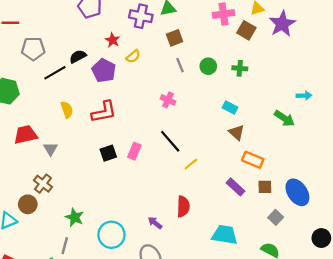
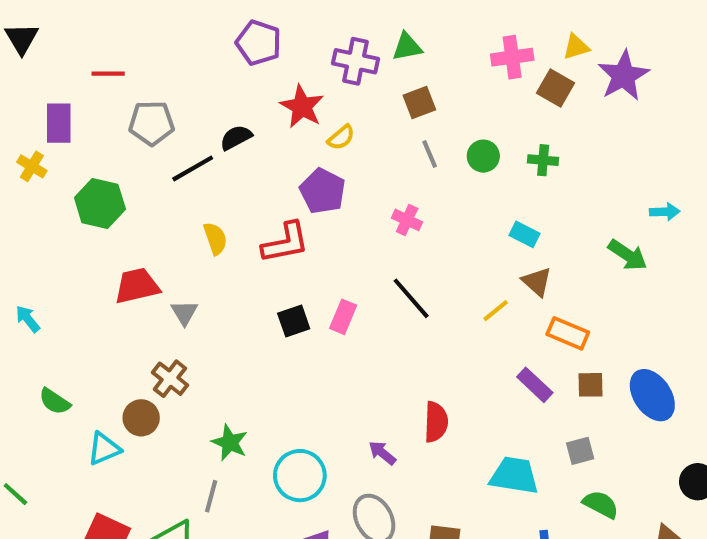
red star: (113, 40) -> (302, 107), size x1.5
purple pentagon: (104, 71) -> (323, 191), moved
yellow line: (191, 164) -> (496, 311), moved
gray square: (276, 217) -> (580, 451), moved, turned 32

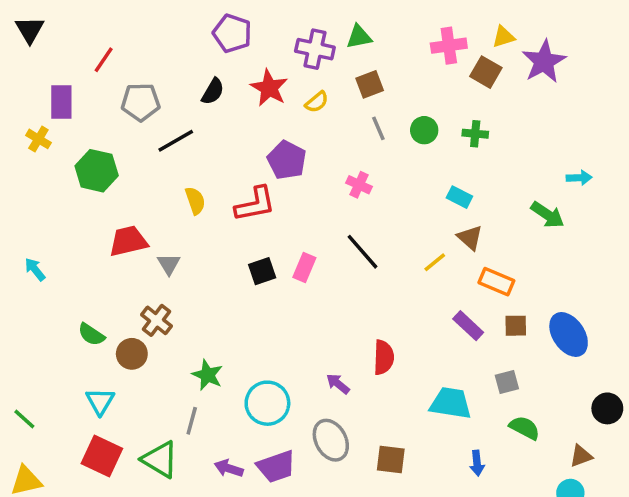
red line: (108, 74) -> (104, 60), turned -56
black semicircle: (236, 138) -> (213, 91), moved, turned 148
yellow semicircle: (341, 138) -> (317, 102), moved
green semicircle: (55, 401) -> (91, 334), moved
cyan triangle: (104, 449) -> (100, 401), moved, turned -36

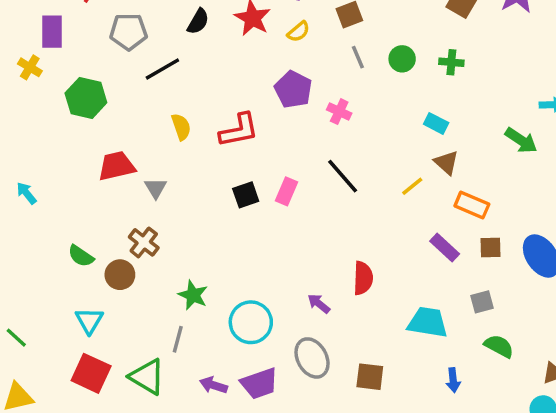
purple pentagon: (287, 160) -> (293, 89), moved

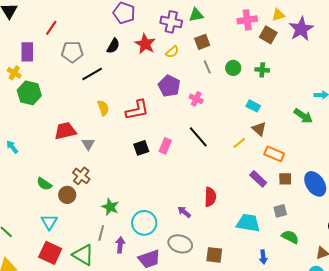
green hexagon: (86, 98) -> (29, 93), moved
gray ellipse: (312, 358) -> (180, 244), turned -45
purple arrow: (213, 385) -> (120, 245), moved, turned 77

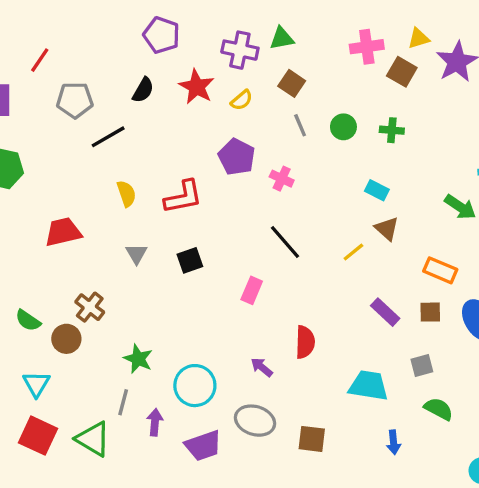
brown square: (202, 42) -> (292, 83), turned -35
gray triangle: (88, 144) -> (136, 254), moved
pink rectangle: (165, 146) -> (252, 290), moved
orange rectangle: (274, 154) -> (440, 270), moved

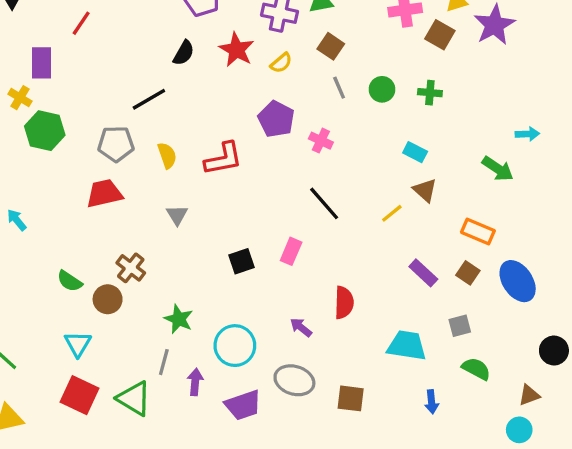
gray pentagon: (75, 100) -> (116, 144), moved
black square: (190, 260) -> (241, 261), moved
brown square: (430, 312) -> (468, 273), turned 35

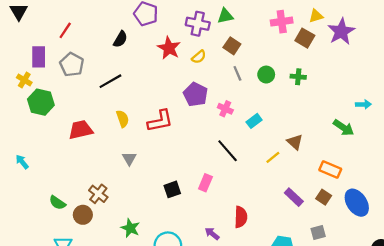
black semicircle: (184, 53) -> (120, 39), moved
gray pentagon: (116, 144) -> (72, 65), moved, turned 30
cyan rectangle: (415, 152) -> (254, 121), moved, turned -64
red trapezoid: (104, 193) -> (81, 130), moved

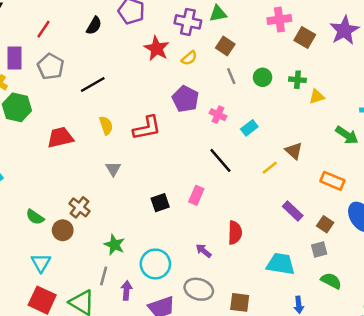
yellow triangle: (316, 16) -> (317, 97), moved
black semicircle: (120, 39) -> (94, 26), moved
brown square: (324, 197) -> (325, 224), moved

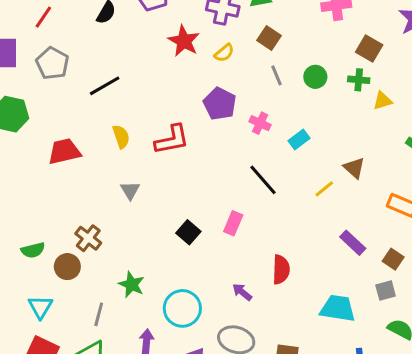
brown square: (305, 38) -> (369, 48), moved
black square: (160, 203) -> (188, 232), turned -30
green semicircle: (35, 217) -> (33, 250), turned -48
gray line: (104, 276) -> (99, 314), moved

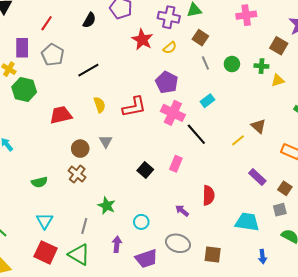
brown square: (369, 48) -> (279, 46), moved
pink cross: (260, 123) -> (173, 113), moved, size x1.6
cyan rectangle: (299, 140) -> (207, 101), moved
brown circle: (67, 267) -> (80, 149), moved
cyan circle: (182, 308) -> (141, 222), size x0.6

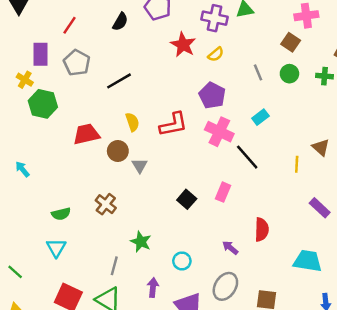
brown square: (200, 38) -> (291, 42), moved
yellow line: (238, 140) -> (297, 164), turned -48
brown circle: (80, 149) -> (118, 151), moved
cyan triangle: (45, 221) -> (56, 248), moved
gray ellipse: (178, 243) -> (225, 286), turned -75

